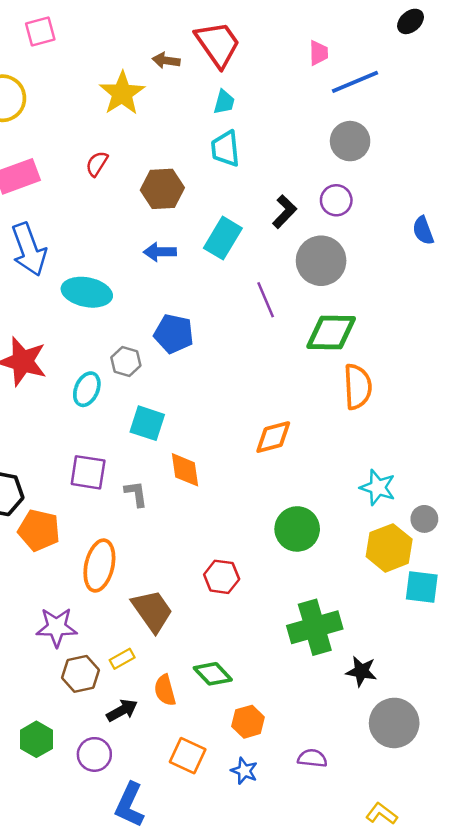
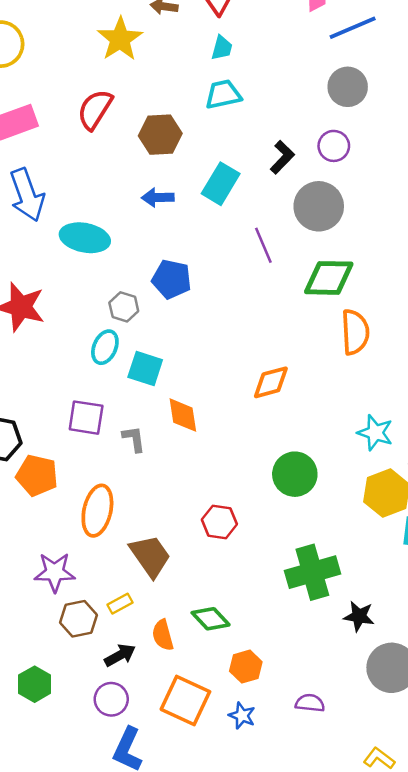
cyan trapezoid: (225, 149) -> (223, 94), turned 84
red semicircle: (97, 164) -> (95, 109), size x1.6
cyan ellipse: (87, 389) -> (105, 347), moved
purple circle: (94, 754) -> (111, 699), moved
orange square: (188, 756) -> (185, 701), size x1.4

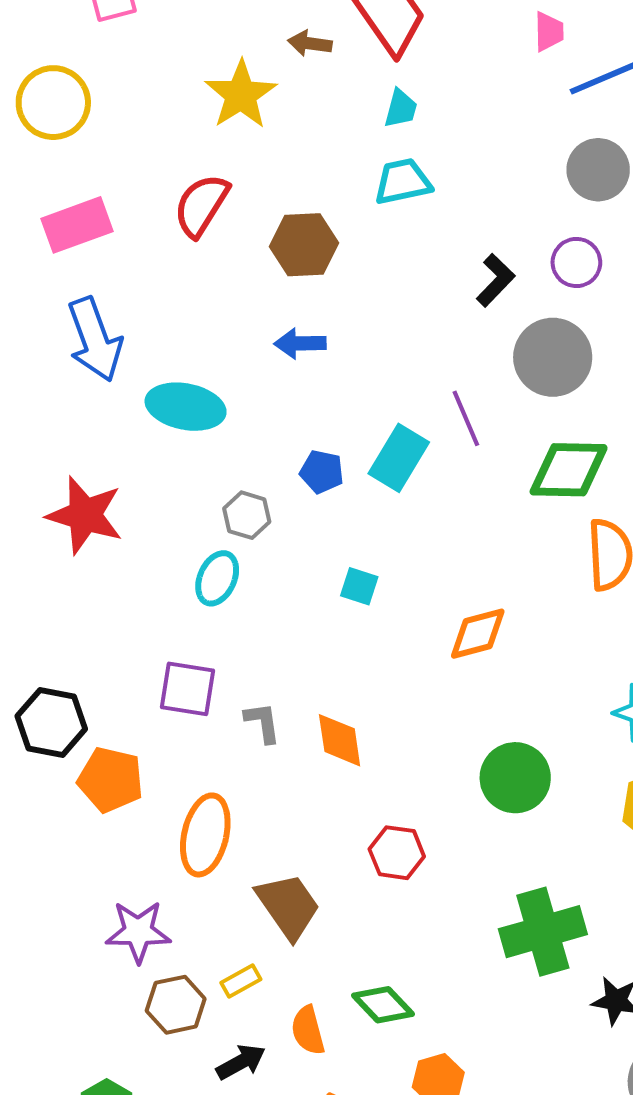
cyan rectangle: (221, 184) -> (399, 458), moved
blue pentagon: (172, 279) -> (322, 472), size x0.7
cyan square: (145, 369) -> (359, 586), moved, size x0.7
orange diamond: (183, 415) -> (340, 740), moved

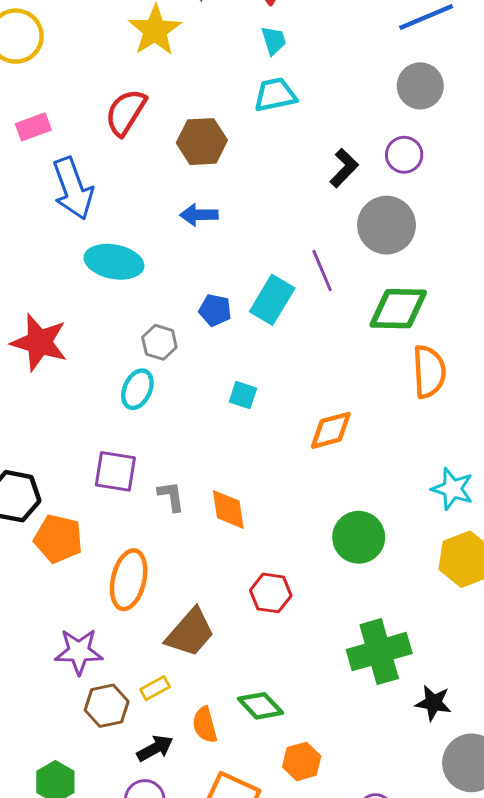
cyan trapezoid: (401, 109) -> (274, 40), turned -32
pink rectangle: (77, 225) -> (33, 127), size x0.7
blue arrow: (95, 339) -> (73, 188), moved
brown trapezoid: (288, 906) -> (190, 632), turned 76

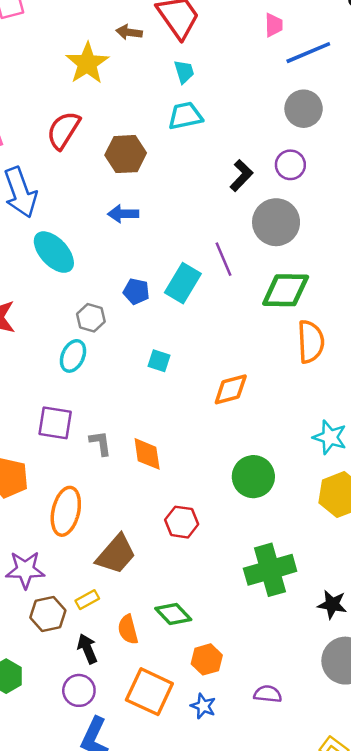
cyan ellipse: (114, 262) -> (54, 252), turned 36
black star: (433, 703) -> (332, 604), moved
black arrow: (155, 748) -> (87, 649), turned -84

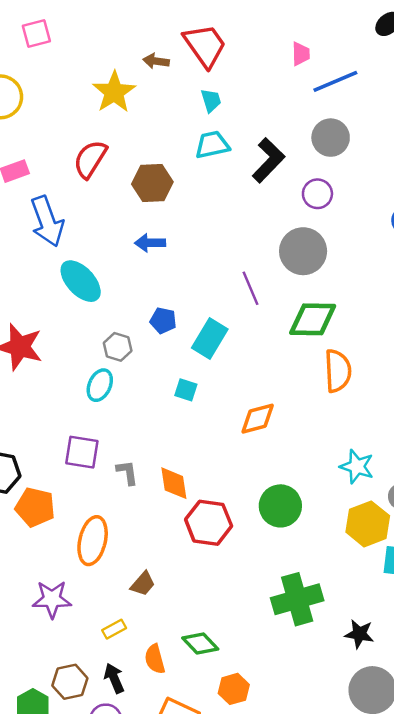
black L-shape: (241, 176) -> (268, 160), moved, size x1.4
cyan rectangle: (183, 283) -> (210, 338), moved
red hexagon: (182, 522) -> (209, 523), moved, size x1.4
brown trapezoid: (116, 554) -> (143, 584), size x0.6
brown hexagon: (48, 614) -> (70, 682), moved

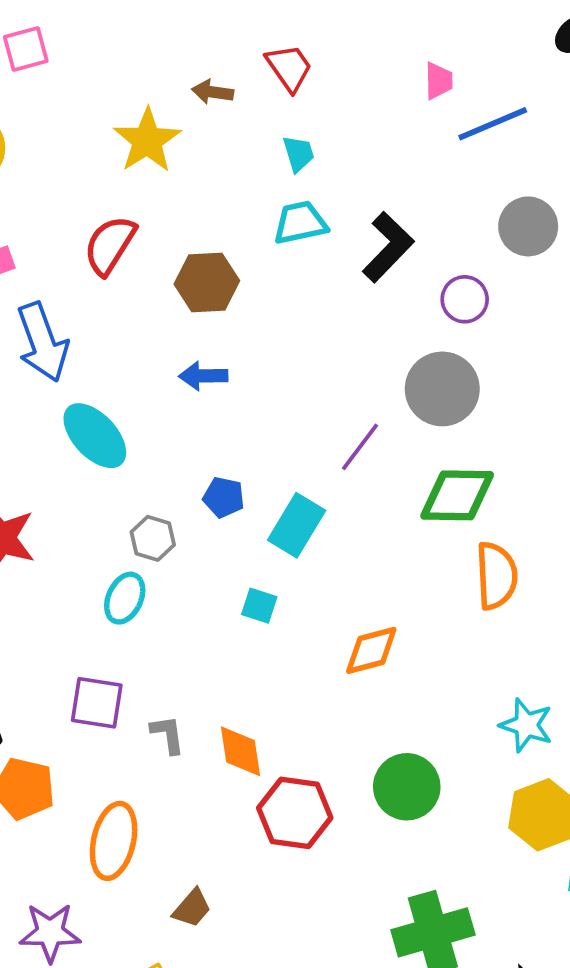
red trapezoid: (205, 45) -> (289, 68), size x0.7
gray circle: (331, 138) -> (528, 226), moved
purple line: (250, 288) -> (360, 447), turned 60

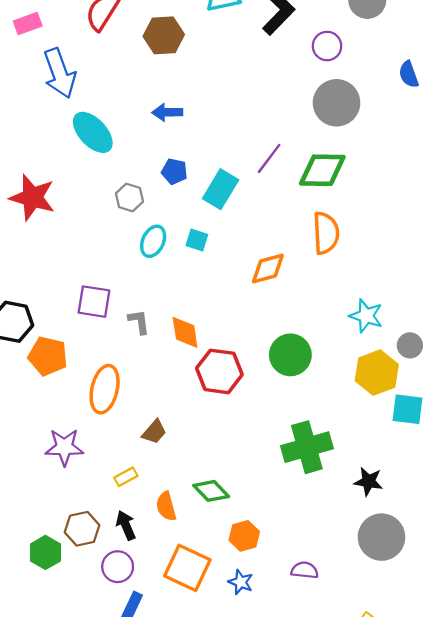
blue arrow: (203, 376) -> (167, 112), moved
gray circle: (442, 389) -> (337, 103), moved
purple line: (360, 447) -> (269, 158), moved
orange semicircle: (496, 576) -> (326, 233), moved
cyan ellipse: (125, 598) -> (153, 241), moved

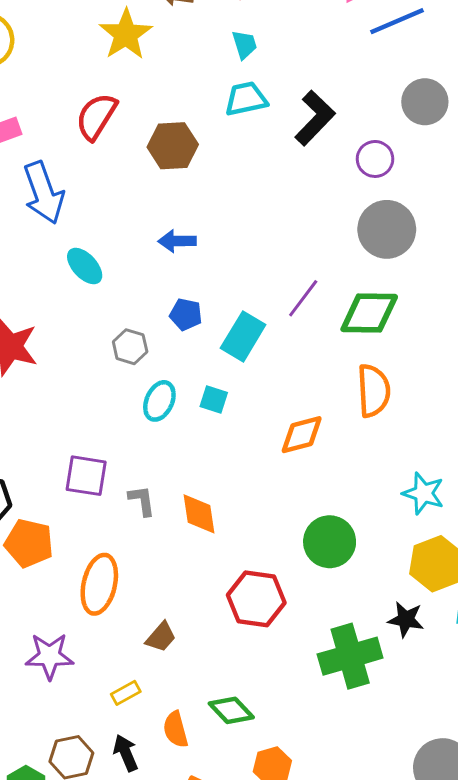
cyan ellipse: (93, 132) -> (85, 266), size x0.7
red hexagon: (219, 371) -> (256, 599), moved
black star: (368, 481) -> (406, 619), moved

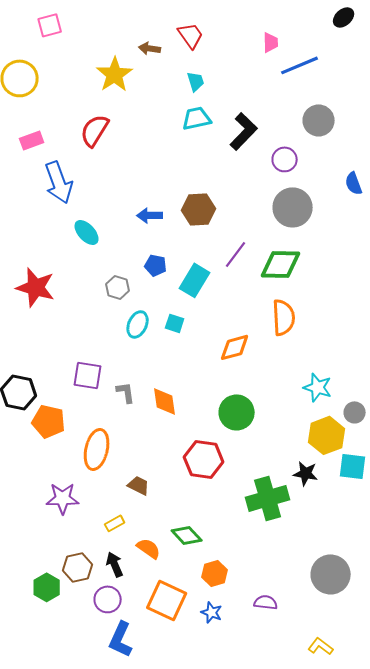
brown hexagon: (173, 146) -> (199, 209), moved
green circle: (330, 542) -> (237, 412), moved
brown trapezoid: (161, 637) -> (139, 485), turned -105
orange semicircle: (176, 729) -> (149, 548), turned 140

